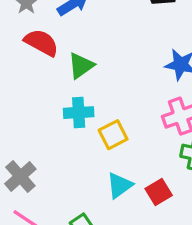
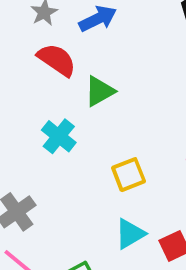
cyan cross: (79, 113) -> (59, 136), moved, turned 36

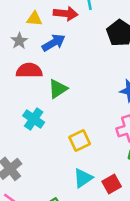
red semicircle: (57, 60) -> (29, 71), turned -30

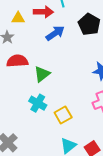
blue arrow: (54, 43) -> (55, 33), moved
cyan cross: (34, 119) -> (38, 103), moved

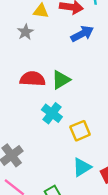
red semicircle: (17, 61) -> (33, 79), moved

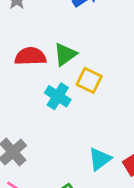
yellow square: (80, 131) -> (89, 80), moved, turned -36

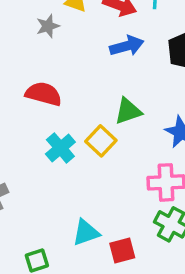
green triangle: (65, 54) -> (128, 111), moved

